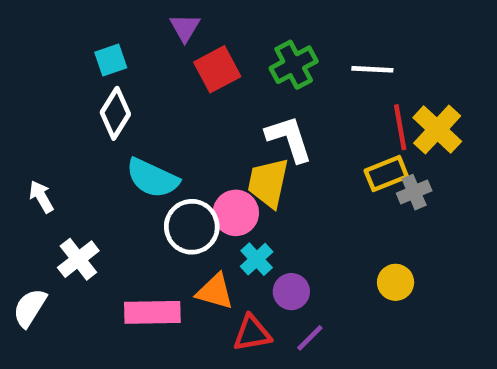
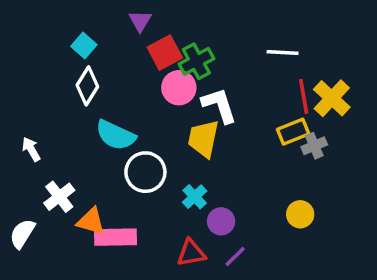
cyan square: (111, 60) -> (84, 45), turned -30
green cross: (294, 65) -> (196, 61), moved
pink circle: (236, 213) -> (179, 88), moved
orange triangle: (215, 292) -> (91, 221), moved

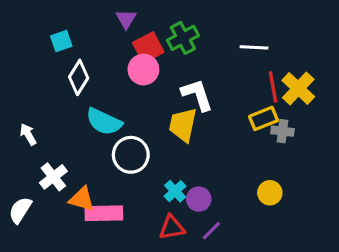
cyan square: (84, 45) -> (61, 41), moved, turned 30
green cross: (196, 61) -> (183, 38), moved
pink circle: (179, 88) -> (143, 70), moved
gray cross: (314, 146) -> (282, 131), turned 30
cyan cross: (195, 197) -> (175, 191), moved

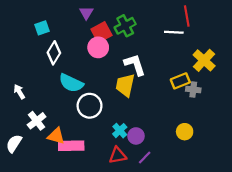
red line: (273, 87) -> (187, 16), moved

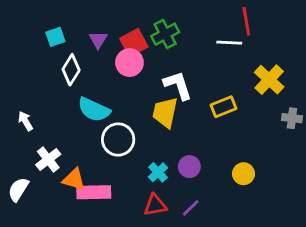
purple triangle: (86, 13) -> (98, 40), moved
yellow rectangle: (180, 81) -> (224, 107), moved
gray cross: (193, 90) -> (292, 118), moved
purple circle: (136, 136) -> (189, 167), moved

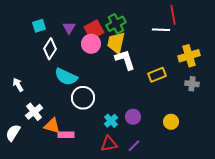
yellow cross: (269, 80) -> (189, 56), turned 30
yellow trapezoid: (165, 112) -> (116, 43), moved
gray cross: (292, 118) -> (192, 84), moved
pink rectangle: (94, 192) -> (66, 135), size x0.7

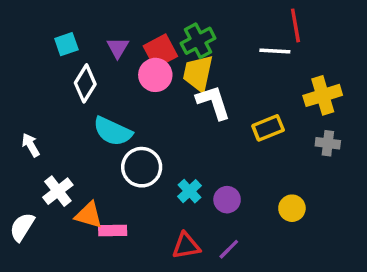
cyan cross: (111, 121) -> (189, 191), moved

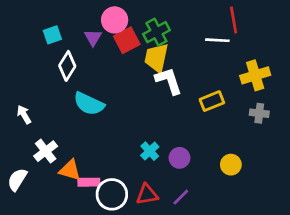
pink circle: (155, 75) -> (115, 20), moved
white circle: (142, 167) -> (112, 194), moved

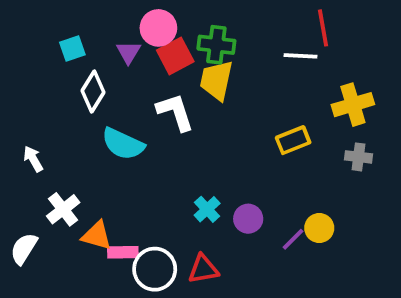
green cross: (156, 32) -> (216, 45), turned 35
white L-shape: (169, 81) -> (175, 112), moved
purple line: (181, 197) -> (293, 239), moved

